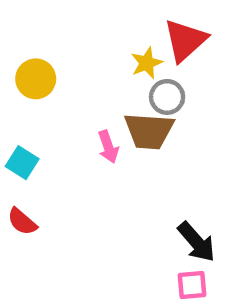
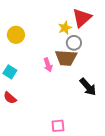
black arrow: (196, 242) -> (88, 87), moved
pink square: (192, 285) -> (58, 126), moved

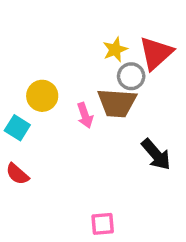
red triangle: (82, 18) -> (156, 53), moved
yellow circle: (16, 35) -> (42, 96), moved

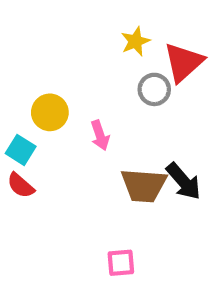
yellow star: (115, 50) -> (135, 41), moved
brown trapezoid: (117, 103) -> (144, 185), moved
red semicircle: (17, 174) -> (21, 185), moved

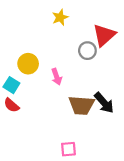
yellow star: (135, 41) -> (60, 17), moved

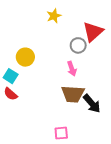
pink arrow: (57, 77) -> (72, 69), moved
black arrow: (104, 103) -> (92, 103), moved

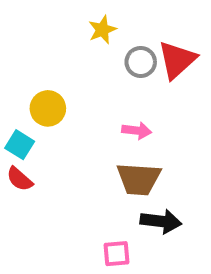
gray circle: (78, 45) -> (141, 62), moved
pink arrow: (72, 69) -> (137, 131), turned -64
black arrow: (92, 103) -> (161, 221), moved, turned -42

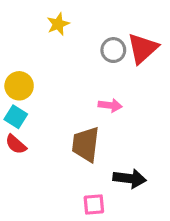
yellow star: (102, 30) -> (58, 24), moved
yellow circle: (48, 108) -> (19, 86), moved
brown trapezoid: (139, 179) -> (86, 144), moved, turned 93

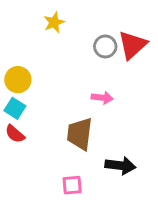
pink square: (94, 204) -> (72, 185), moved

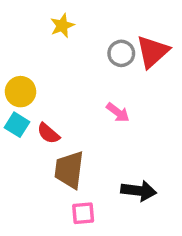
pink arrow: (102, 98) -> (118, 112), turned 30
red semicircle: (15, 134) -> (48, 133), moved
brown trapezoid: (80, 134) -> (69, 170), moved

